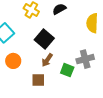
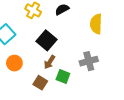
green square: (67, 70) -> (63, 77), moved
brown square: (38, 80) -> (40, 83), turned 32

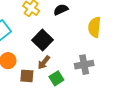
green square: (63, 77) -> (56, 78), turned 32
brown square: (40, 83) -> (27, 76), moved, turned -32

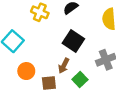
black square: (42, 40) -> (73, 41), moved

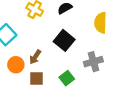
brown arrow: (64, 66) -> (35, 57), moved

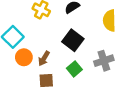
orange circle: (16, 65) -> (24, 57), moved
green square: (67, 78) -> (74, 69), moved

